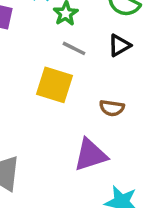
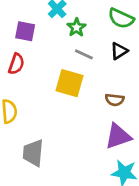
purple triangle: (91, 155) -> (118, 136), moved

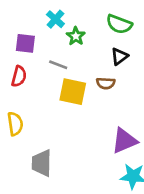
gray line: (84, 54) -> (58, 65), moved
brown semicircle: (115, 100) -> (106, 83), moved

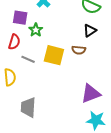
green star: (76, 36) -> (36, 30), moved
gray line: (58, 65) -> (28, 59), moved

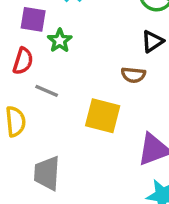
yellow square: (54, 55) -> (103, 116), moved

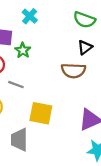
brown semicircle: (133, 75) -> (73, 71), size x1.5
yellow square: (103, 116) -> (41, 113), moved

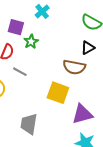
yellow square: (41, 113) -> (58, 93), moved
gray trapezoid: (19, 140) -> (29, 124), moved

